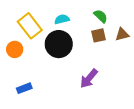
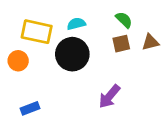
yellow rectangle: (30, 26) -> (37, 32), turned -40

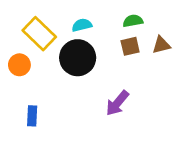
green semicircle: (124, 20) -> (133, 21), turned -54
yellow rectangle: (37, 32) -> (39, 34), turned 32
blue rectangle: (30, 108) -> (32, 116), turned -66

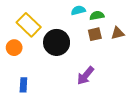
cyan semicircle: (82, 25) -> (78, 10), moved

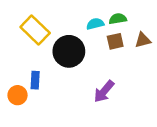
cyan semicircle: (78, 10) -> (95, 24), moved
orange circle: (14, 48) -> (18, 95), moved
blue rectangle: (23, 85) -> (35, 80), moved

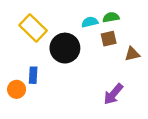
brown triangle: (143, 40) -> (132, 54), moved
purple arrow: (104, 91) -> (113, 94), moved

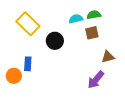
black circle: (65, 48) -> (55, 41), size x0.7
brown triangle: (132, 54) -> (108, 57), moved

